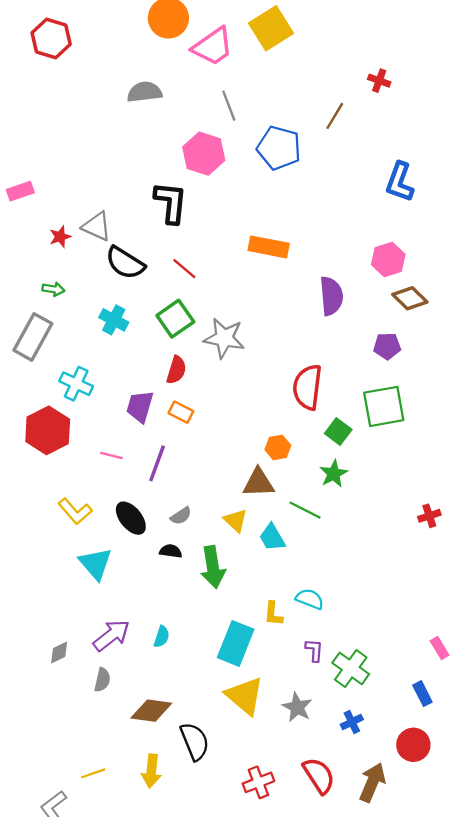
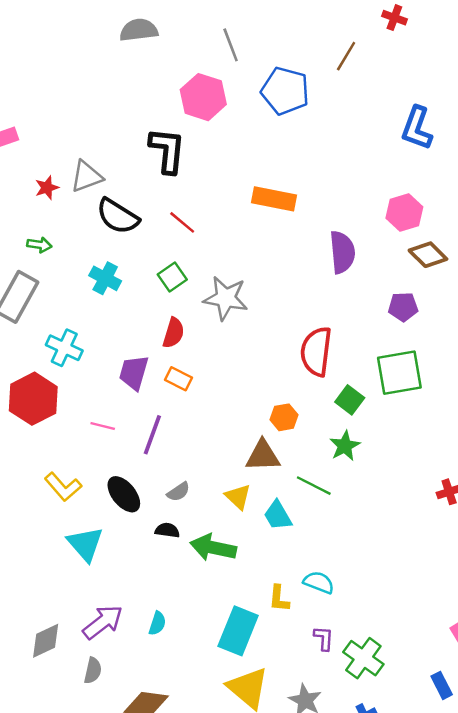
gray triangle: (97, 226) -> (87, 176), turned -44
green square: (175, 319) -> (172, 277), size x0.7
green arrow: (213, 567) -> (213, 548), turned 111
gray diamond: (59, 653) -> (46, 641), size x1.4

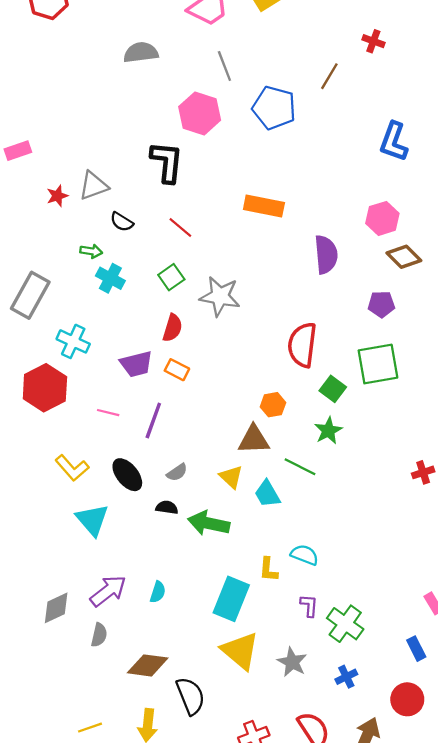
black semicircle: (118, 216) -> (122, 222), size x0.6
green arrow: (39, 245) -> (91, 251), moved
purple trapezoid: (134, 373) -> (136, 364), turned -120

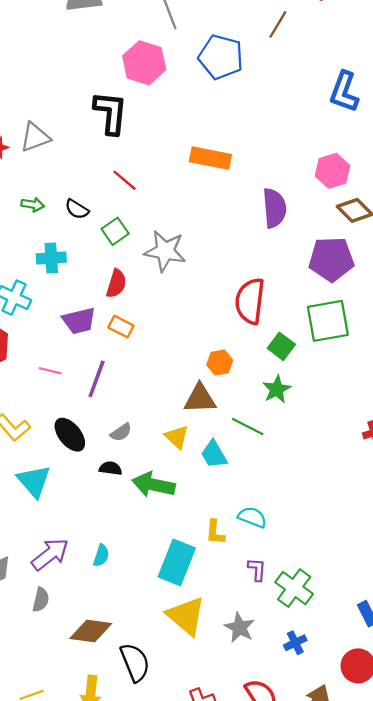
black semicircle: (122, 222) -> (77, 209), moved
cyan cross: (110, 278) -> (51, 258), moved, turned -32
purple pentagon: (381, 304) -> (331, 259), size x1.6

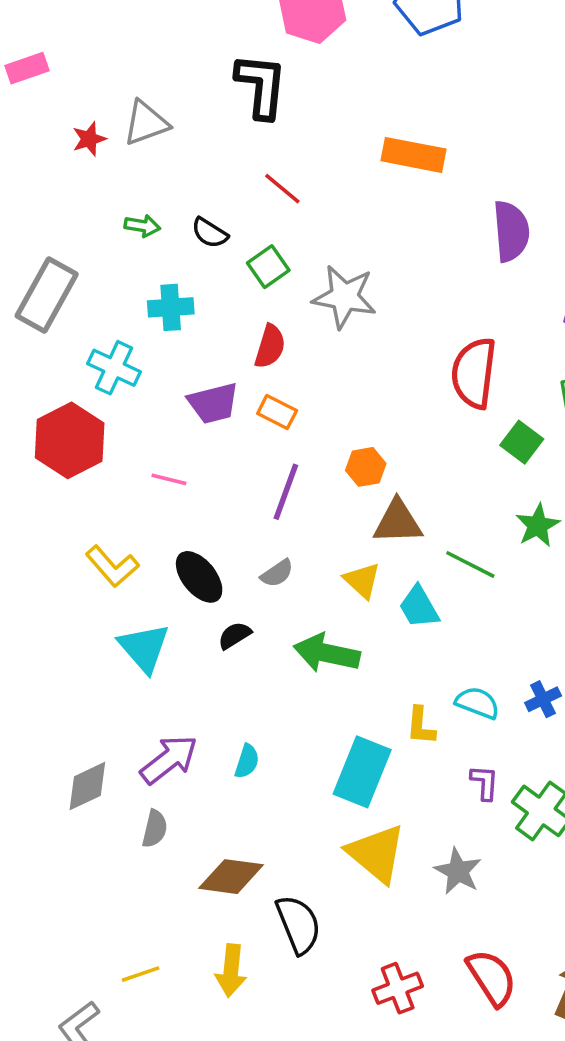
orange hexagon: (220, 363) -> (366, 467), moved
purple line: (97, 379) -> (286, 492), moved
green star: (277, 389) -> (538, 525), moved
black semicircle: (111, 468) -> (235, 635), moved, turned -40
blue cross: (295, 643) -> (543, 699), moved

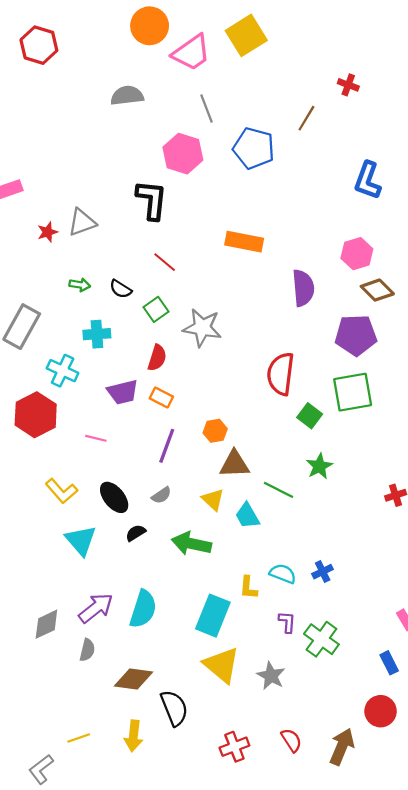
cyan semicircle: (247, 761) -> (143, 609), size x1.8
red semicircle: (492, 978) -> (291, 740), size x0.7

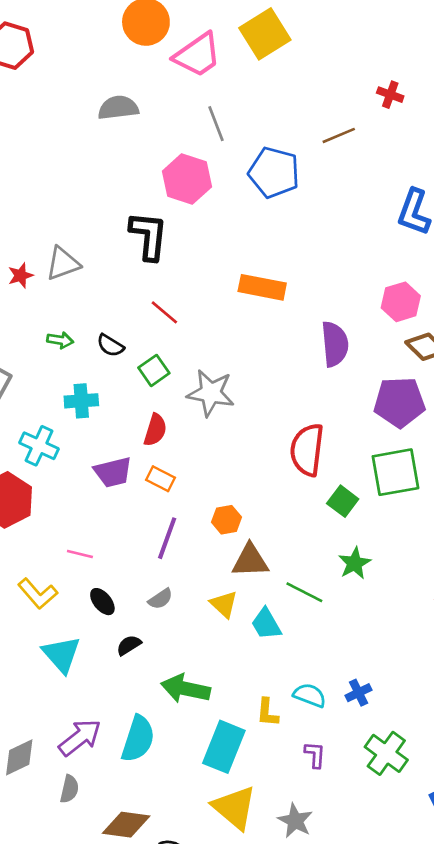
brown line: (306, 118) -> (339, 135), turned 36
pink line: (96, 438) -> (80, 554), moved
black ellipse: (114, 497) -> (102, 602), size x0.7
green arrow: (191, 544) -> (186, 689), moved
green cross: (321, 639) -> (386, 753), moved

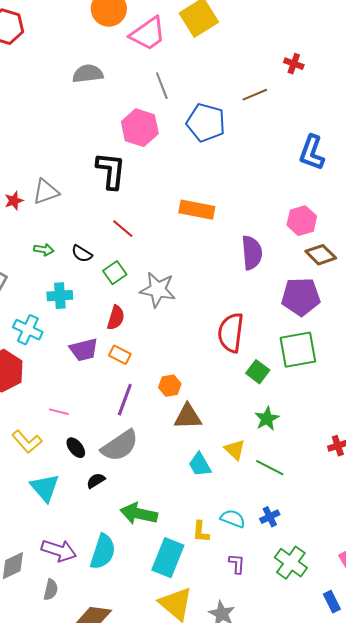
green line: (304, 592) -> (270, 468), moved
gray semicircle: (160, 599) -> (120, 446), size x2.0
yellow triangle: (224, 604) -> (235, 450), moved
purple arrow: (80, 738) -> (59, 551), turned 56

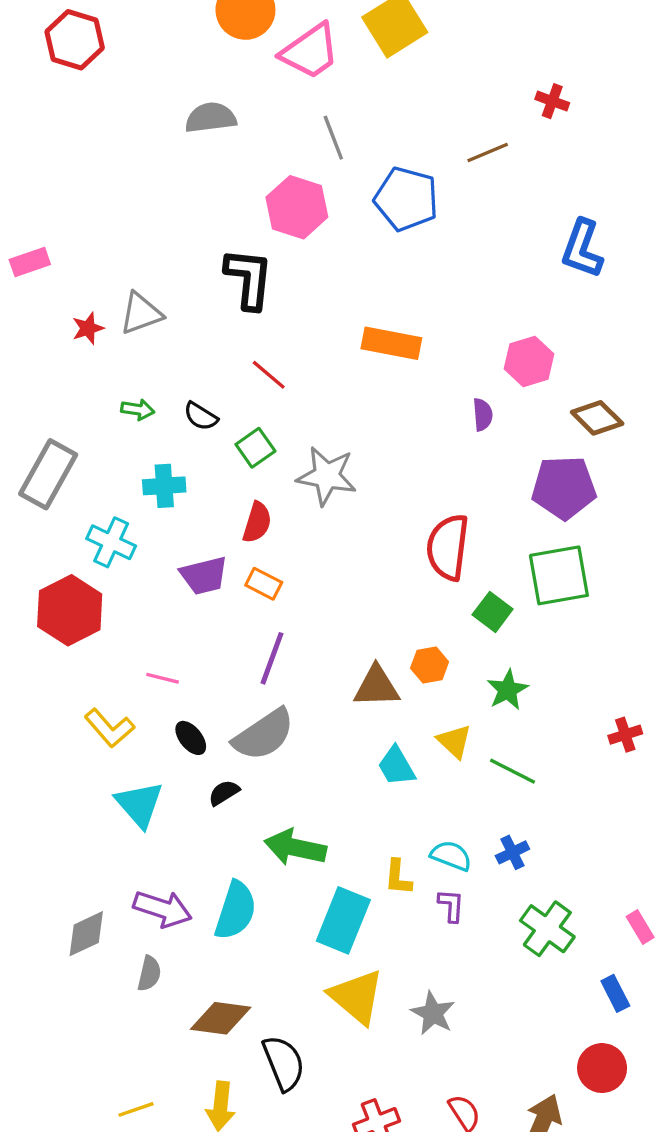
pink hexagon: (302, 221) -> (529, 361), moved
purple semicircle: (252, 253) -> (483, 415), size x0.6
orange hexagon: (170, 386) -> (430, 665), moved
purple L-shape: (237, 564) -> (451, 905), moved

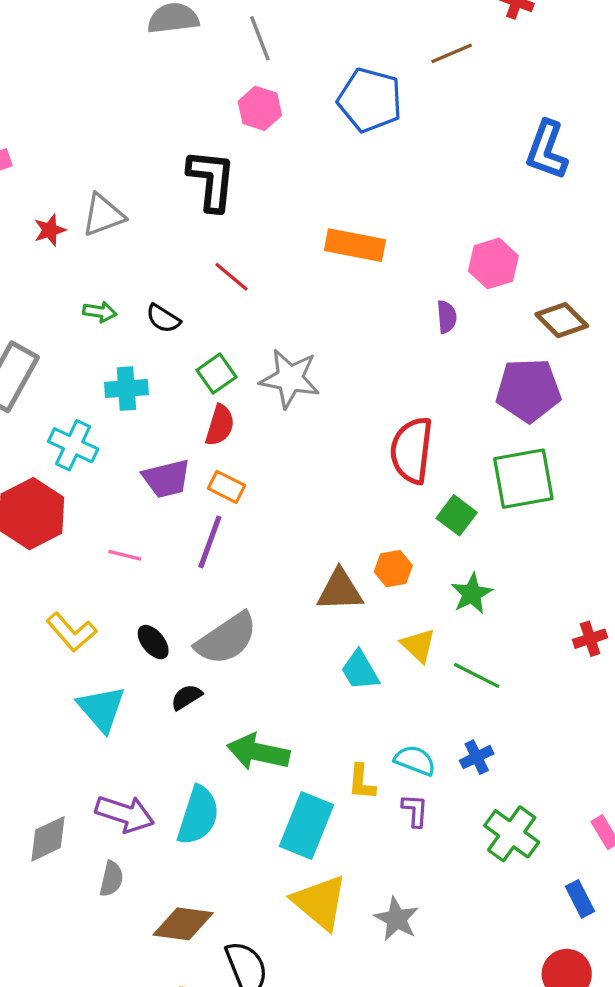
gray line: (333, 138) -> (260, 38), moved
pink hexagon: (297, 207) -> (260, 108), size x0.7
green square: (255, 448) -> (216, 374), moved
purple line: (272, 658) -> (210, 542), moved
pink line: (163, 678) -> (125, 555), moved

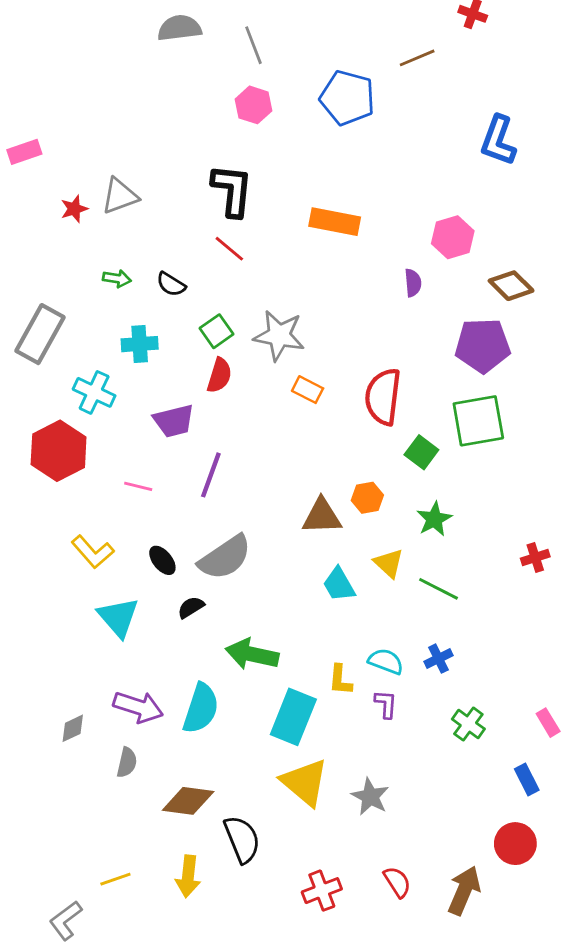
black L-shape: (211, 180) -> (232, 190), moved
orange rectangle: (226, 487) -> (308, 390), moved
green cross: (512, 834) -> (468, 724), size x0.7
gray diamond: (48, 839) -> (73, 728), size x0.7

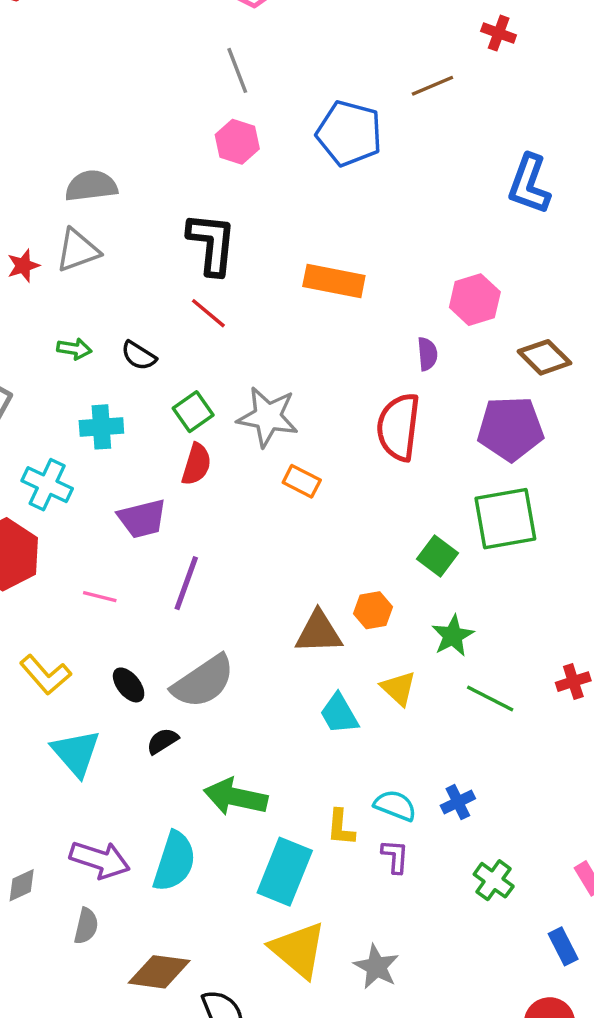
gray semicircle: (179, 28) -> (91, 186), moved
red semicircle: (383, 397) -> (398, 427), moved
green line: (439, 589) -> (490, 699), moved

